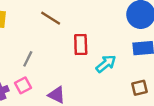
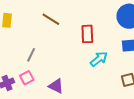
red rectangle: (81, 44) -> (87, 34), moved

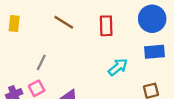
red rectangle: (87, 34) -> (106, 26), moved

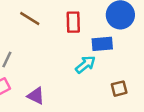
blue rectangle: (155, 52) -> (102, 44), moved

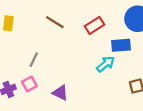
red rectangle: (73, 22) -> (95, 25), turned 60

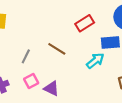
brown line: (55, 22) -> (57, 49), moved
pink square: (29, 84) -> (31, 81), moved

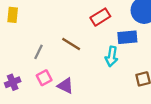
cyan arrow: (95, 61) -> (112, 56), turned 138

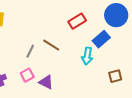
blue rectangle: (127, 37) -> (101, 39), turned -36
gray line: (38, 52) -> (30, 51), moved

